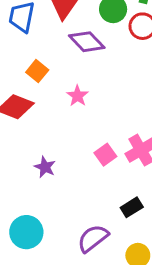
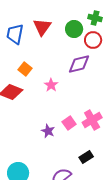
purple diamond: (87, 42) -> (79, 64), moved, turned -60
purple star: (45, 167) -> (48, 131), moved

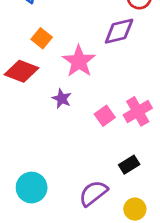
pink star: (51, 85) -> (79, 61), size x1.6
purple star: (48, 131) -> (62, 99), moved

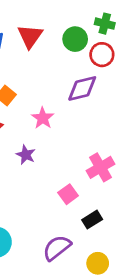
pink star: (79, 61) -> (43, 118), size x0.7
pink square: (105, 116) -> (68, 194), moved

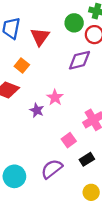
red triangle: (30, 36) -> (40, 37), moved
pink star: (43, 118) -> (55, 97), moved
purple semicircle: (57, 248) -> (52, 169), moved

